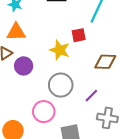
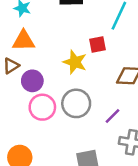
pink circle: (44, 112) -> (42, 107), moved

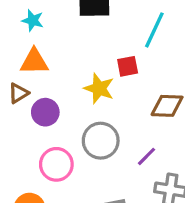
pink circle: (42, 107) -> (56, 164), moved

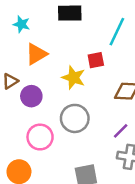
orange triangle: (34, 62) -> (36, 54), moved, turned -30
purple line: (147, 156) -> (121, 131), moved

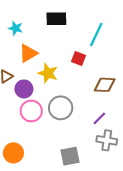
red square: (96, 60) -> (78, 59), turned 32
yellow star: (73, 78) -> (48, 73), moved
pink circle: (40, 137) -> (31, 111), moved

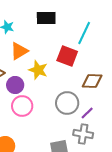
red square: (78, 59) -> (67, 56), size x1.5
gray circle: (61, 108) -> (67, 103), moved
gray cross: (107, 140) -> (83, 134), moved

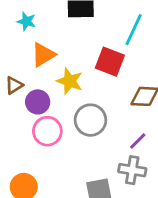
gray circle: (67, 103) -> (90, 120), moved

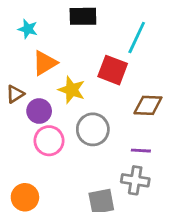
purple line: (138, 141) -> (141, 151), turned 48

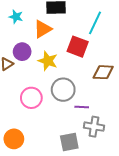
orange triangle: (45, 63) -> (43, 29), moved
purple circle: (39, 111) -> (22, 52), moved
purple line: (141, 151) -> (82, 107), moved

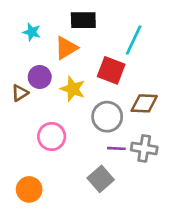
gray circle: (63, 90) -> (107, 117), moved
gray cross: (94, 127) -> (144, 148), moved
gray square: (69, 142) -> (101, 179), moved, turned -30

